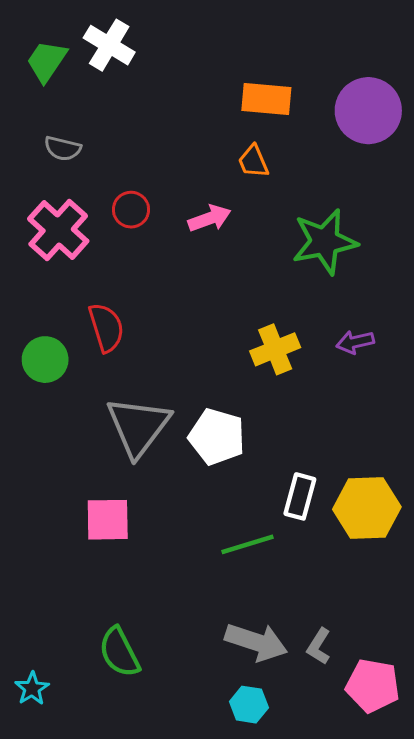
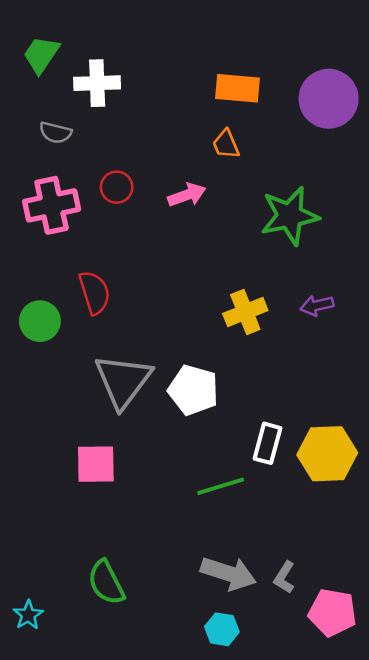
white cross: (109, 45) -> (97, 83), moved, turned -33
pink cross: (58, 230) -> (52, 205), turned 36

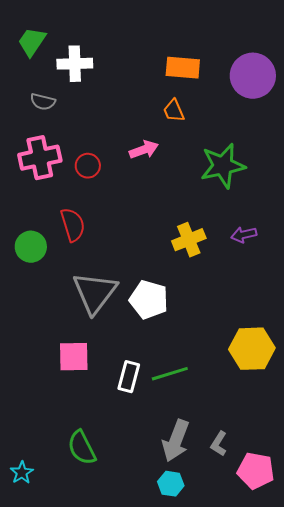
red circle: (117, 187) -> (88, 166), moved
white rectangle: (267, 443) -> (129, 377), moved
gray arrow: (228, 573) -> (176, 441), turned 93

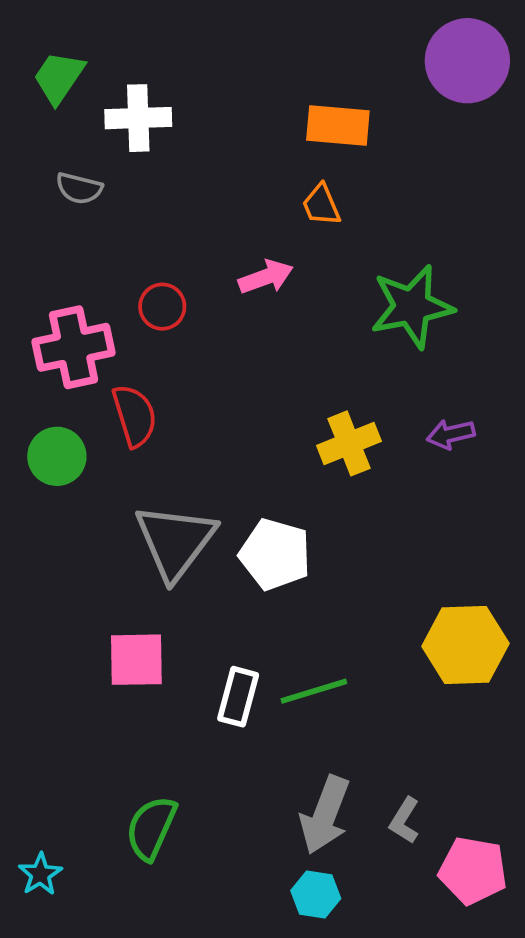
purple circle: (253, 76) -> (467, 61), moved
pink cross: (40, 158) -> (74, 347), moved
green semicircle: (82, 448) -> (151, 828), turned 51

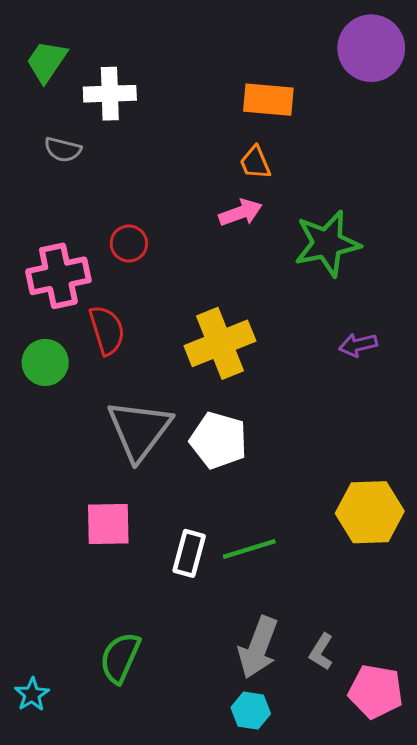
pink arrow: (266, 277) -> (241, 213), moved
yellow cross: (349, 443) -> (220, 343), moved, size x1.4

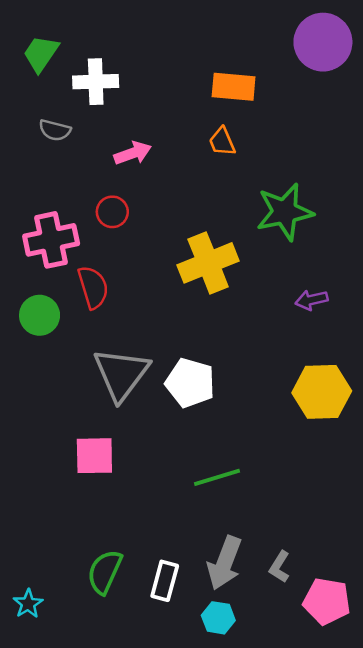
pink arrow: (241, 213) -> (133, 153), moved
yellow cross: (220, 343) -> (208, 263), moved
yellow hexagon: (370, 512) -> (322, 392), moved
white rectangle: (189, 553) -> (165, 581), moved

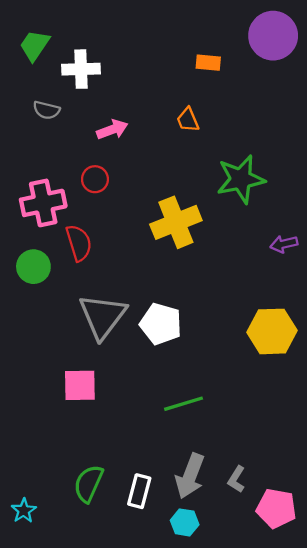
orange rectangle: (234, 87) -> (208, 63), moved, size x0.7
purple arrow: (311, 300) -> (284, 244), moved

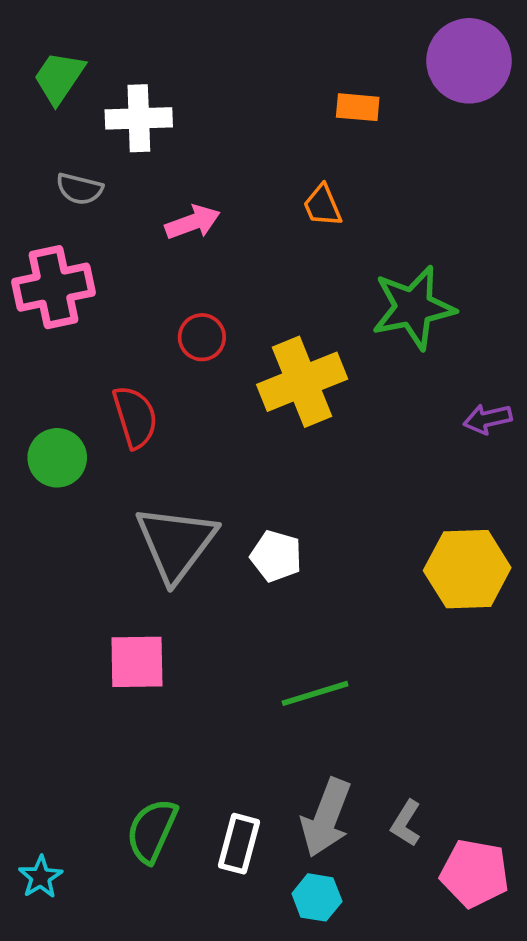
red circle: (95, 179) -> (202, 337), moved
pink cross: (43, 203) -> (53, 287), moved
white pentagon: (161, 324) -> (276, 556), size x0.7

